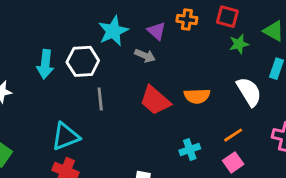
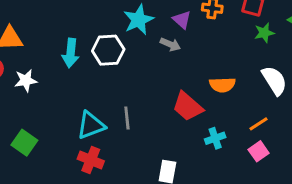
gray line: (100, 99) -> (127, 118), moved
red trapezoid: (155, 100) -> (188, 106), moved

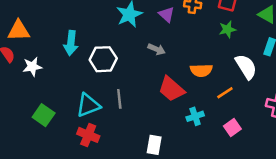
green star: (264, 33) -> (227, 29), moved
gray arrow: (170, 44) -> (157, 49), moved
white hexagon: (108, 50) -> (103, 59), moved
orange line: (259, 124) -> (225, 93), moved
green square: (24, 143) -> (44, 115), moved

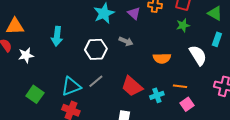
white hexagon: (103, 59) -> (96, 49), moved
red trapezoid: (171, 89) -> (132, 86), moved
orange line: (225, 93) -> (180, 86), moved, turned 40
gray line: (119, 99) -> (96, 81), turned 56

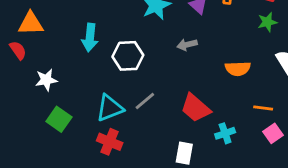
gray arrow: (126, 41) -> (187, 45), turned 144
white hexagon: (96, 49) -> (128, 56), moved
white star: (26, 55) -> (46, 80), moved
cyan cross: (157, 95) -> (225, 133), moved

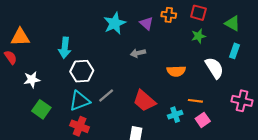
white hexagon: (128, 56) -> (82, 71), moved
cyan cross: (225, 133) -> (175, 115), moved

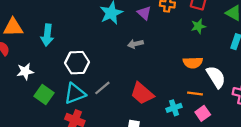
cyan arrow: (65, 48) -> (47, 35), moved
white semicircle: (214, 68) -> (216, 77), moved
orange semicircle: (176, 71) -> (193, 63), moved
green square: (41, 109) -> (44, 95), moved

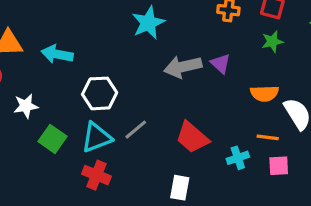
purple triangle: (144, 13) -> (221, 64), moved
cyan arrow: (47, 35) -> (57, 54), turned 95
gray arrow: (135, 44) -> (183, 67), size x1.6
pink square: (203, 113) -> (279, 166), turned 32

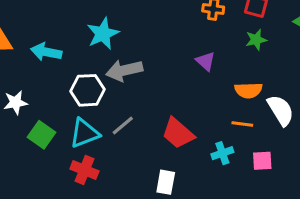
cyan star: (148, 23) -> (103, 34), moved
gray arrow: (183, 67) -> (124, 70), moved
orange line: (268, 137) -> (242, 124), moved

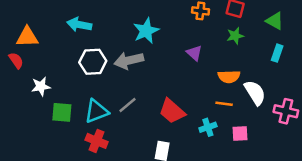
cyan star: (103, 34) -> (146, 31), moved
cyan arrow: (46, 52) -> (79, 25), moved
white hexagon: (88, 90) -> (93, 62), moved
green square: (42, 135) -> (62, 112), turned -30

